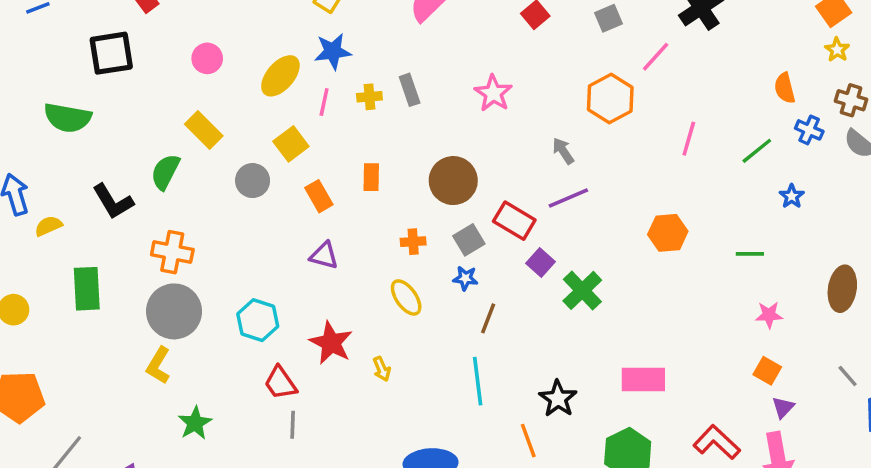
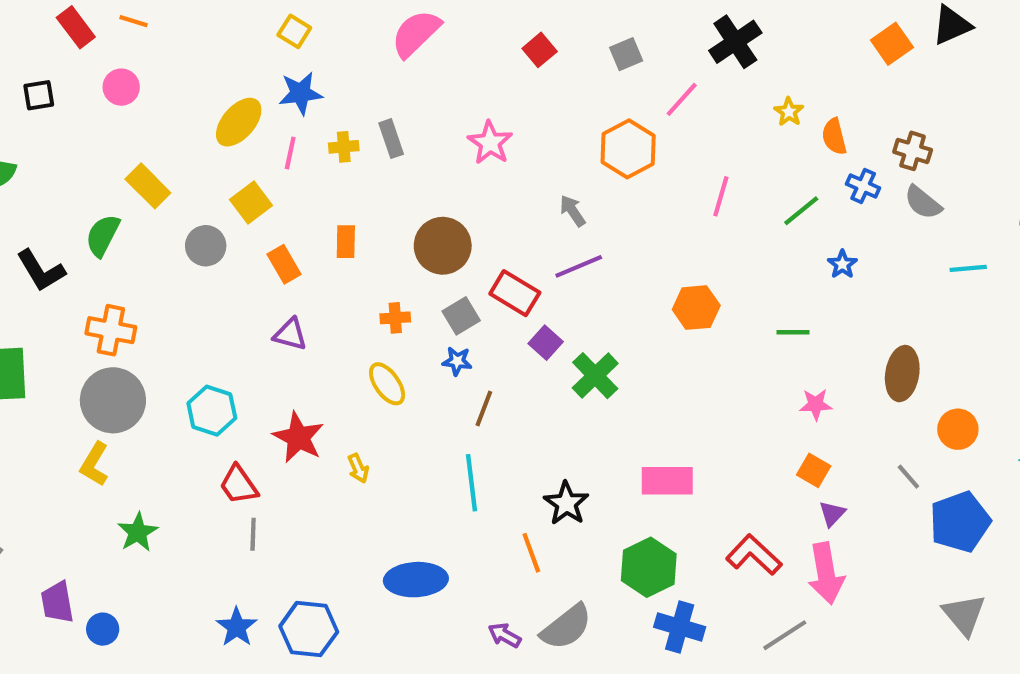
yellow star: (837, 50) -> (789, 112), moved
black square: (111, 53) -> (39, 95), size x0.6
pink circle: (207, 58) -> (121, 87), moved

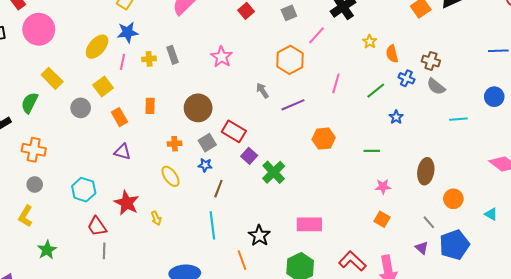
pink circle: (121, 87) -> (39, 29), size x1.8
purple line: (579, 266) -> (293, 105), moved
gray circle: (113, 400) -> (35, 184), size x0.5
purple triangle: (832, 514) -> (422, 248), moved, turned -32

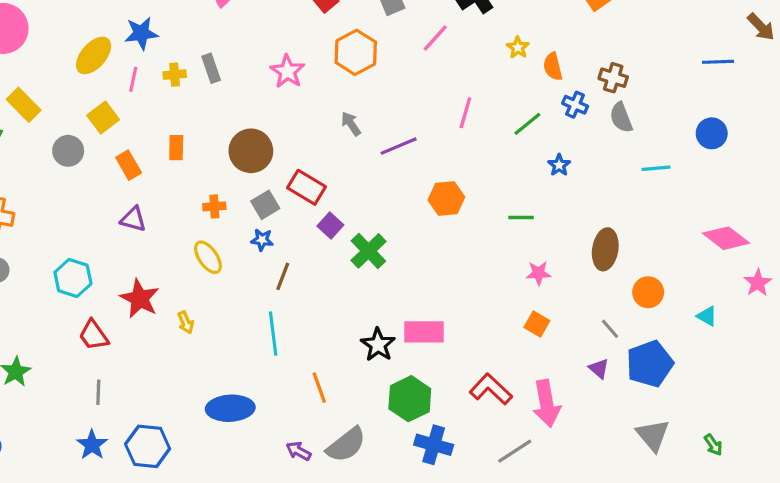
orange hexagon: (290, 60) -> (356, 52), moved
gray semicircle: (436, 86) -> (621, 117), turned 30
black star: (259, 236) -> (378, 345), moved
gray line: (104, 251) -> (98, 392), moved

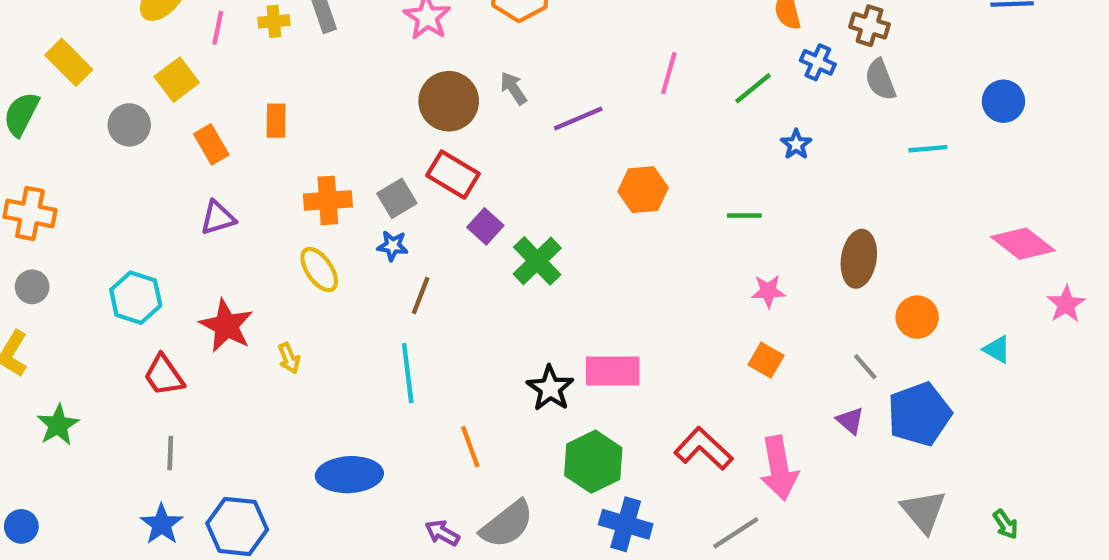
brown circle: (251, 151) -> (449, 101), moved
orange cross: (214, 206) -> (328, 200), size x1.5
purple triangle: (133, 219) -> (218, 218), turned -32

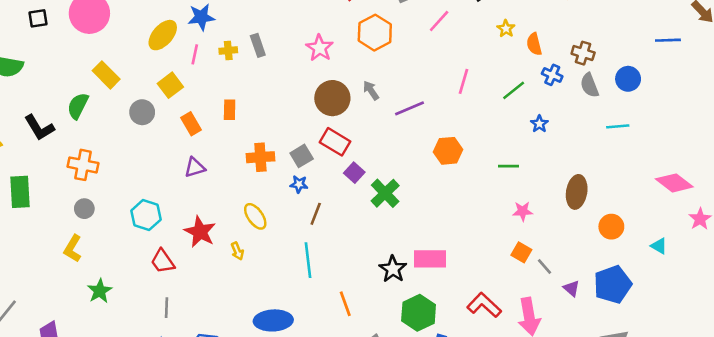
blue circle: (1003, 101) -> (628, 79), moved
yellow ellipse: (319, 270) -> (255, 216), moved
gray line: (865, 367) -> (545, 266), moved

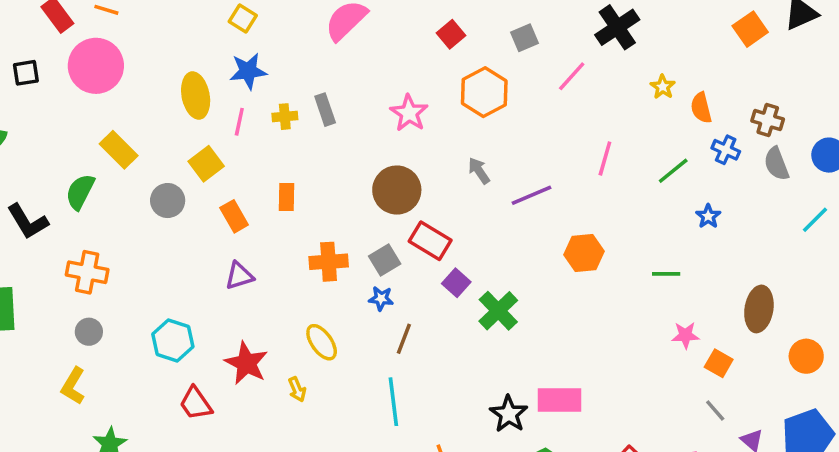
yellow ellipse: (163, 35) -> (196, 96), turned -52
brown circle: (332, 98) -> (397, 190), moved
cyan line: (618, 126) -> (815, 220), turned -40
orange square: (521, 252) -> (719, 363), moved

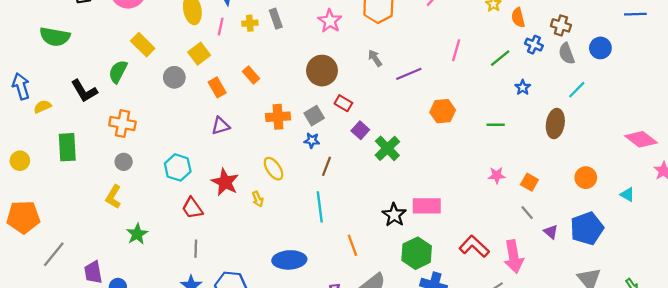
orange rectangle: (287, 197) -> (251, 75), turned -42
cyan line: (815, 220) -> (577, 90), moved
red rectangle: (430, 241) -> (343, 103), size x0.7
brown ellipse: (759, 309) -> (555, 124), moved
pink star: (685, 335) -> (497, 175), moved

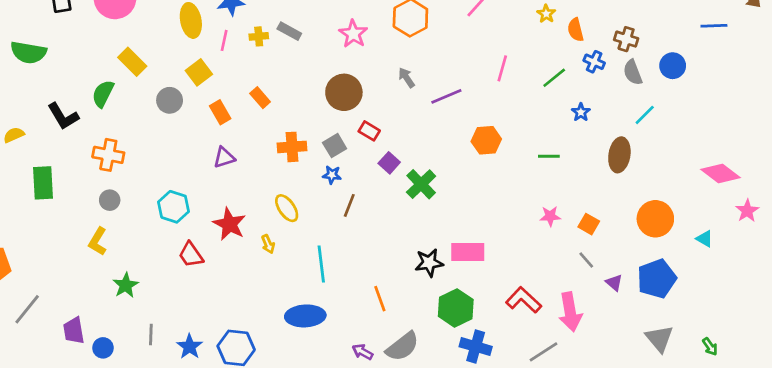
gray rectangle: (276, 19) -> (289, 31), turned -42
orange circle: (586, 178) -> (655, 219), size x1.4
cyan line: (320, 207) -> (321, 264), moved
black star: (394, 215) -> (429, 263), turned 30
gray line: (196, 249) -> (151, 335), moved

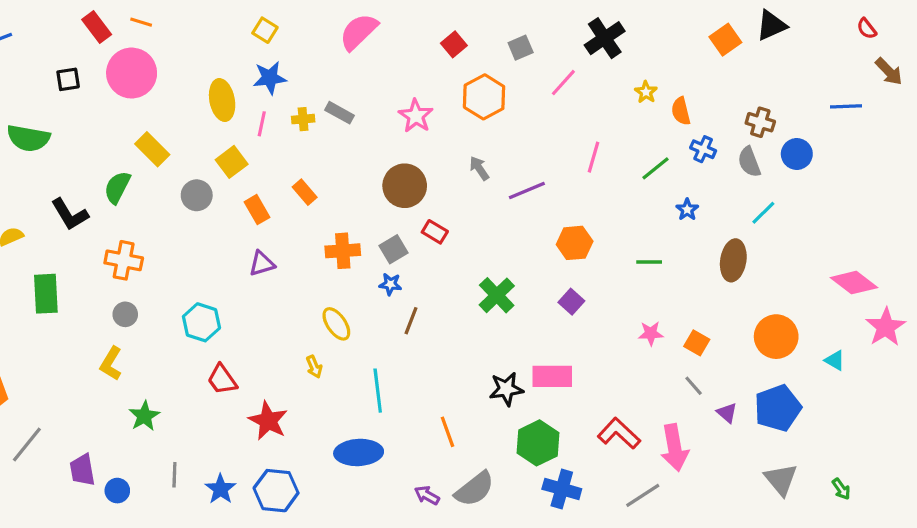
brown cross: (626, 39) -> (760, 122), moved
purple square: (389, 163) -> (571, 302), moved
pink star: (747, 211) -> (886, 327), size x1.4
red star: (229, 224) -> (268, 421), moved

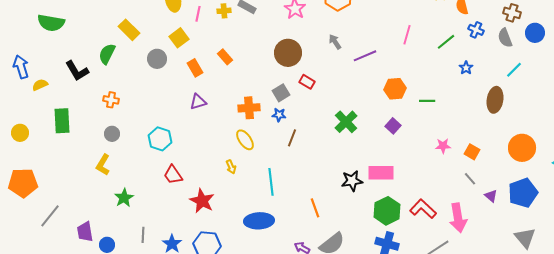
orange cross: (343, 251) -> (249, 108), moved
orange cross: (124, 260) -> (111, 100), size x0.7
green line: (649, 262) -> (427, 101), moved
green hexagon: (538, 443) -> (387, 211), moved

